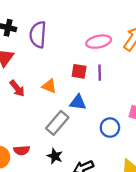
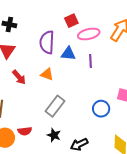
purple semicircle: (38, 35) -> (47, 42), moved
red square: (79, 71) -> (71, 21), moved, turned -32
blue triangle: (78, 102) -> (68, 54), moved

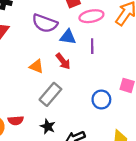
purple semicircle: (47, 42) -> (45, 23), turned -75
orange triangle: (47, 74) -> (36, 66), moved
red arrow: (19, 77) -> (63, 61), moved

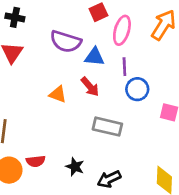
pink ellipse: (91, 16) -> (122, 30), turned -60
gray rectangle: (50, 94) -> (107, 127), moved, turned 65
blue circle: (101, 100) -> (137, 89), moved

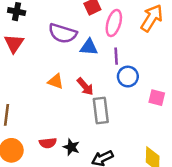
red arrow: (90, 87) -> (85, 87), moved
gray rectangle: (107, 127) -> (101, 111), turned 70
red semicircle: (36, 161) -> (48, 143), moved

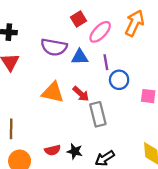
pink ellipse: (114, 23) -> (100, 32), turned 35
orange triangle: (56, 81) -> (53, 92), size x1.5

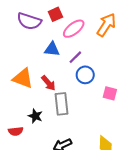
purple semicircle: (54, 47) -> (29, 21), moved
purple line: (106, 62) -> (75, 57), turned 48
black star: (75, 151) -> (35, 116), moved

